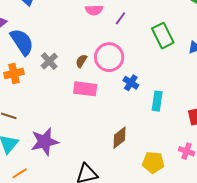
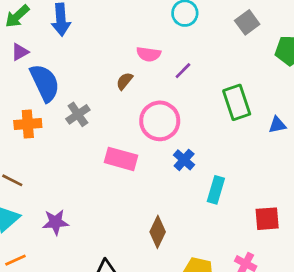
brown semicircle: (81, 61) -> (125, 81), moved
brown diamond: (119, 138) -> (158, 232), turned -35
purple star: (45, 142) -> (56, 222), size x0.7

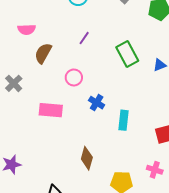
pink semicircle: (149, 54) -> (27, 30), moved
brown semicircle: (125, 81) -> (43, 53), size x1.5
pink circle: (160, 121) -> (74, 77), size x0.6

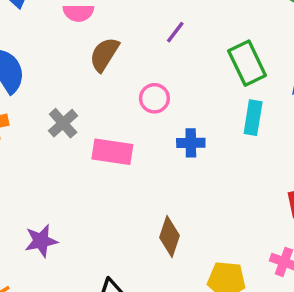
gray cross: (14, 83) -> (63, 123), moved
blue cross: (97, 103) -> (191, 143), turned -35
cyan rectangle: (124, 120) -> (253, 118), moved

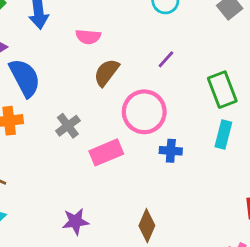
pink circle: (154, 98) -> (144, 112), size x1.8
pink rectangle: (112, 152) -> (106, 152), turned -36
purple star: (41, 241) -> (75, 221), moved

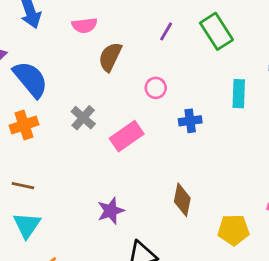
green rectangle: (222, 90) -> (216, 31), moved
pink circle: (144, 112) -> (156, 88), size x0.5

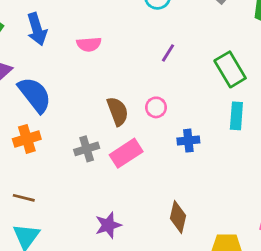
green rectangle: (216, 31) -> (230, 69), moved
brown semicircle: (110, 57) -> (118, 111), moved, turned 132
gray cross: (83, 118) -> (87, 149), moved, turned 30

